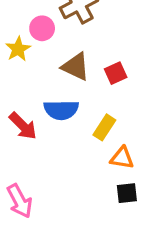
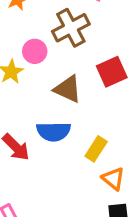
red square: (116, 73) -> (112, 72), moved, size x1.4
orange triangle: (122, 158) -> (113, 179), turned 30

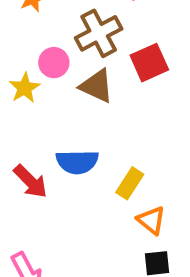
red square: (112, 72) -> (149, 63), moved
brown triangle: (68, 89) -> (97, 86), moved

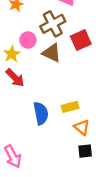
blue semicircle: (77, 162) -> (41, 113), moved, turned -100
red arrow: (30, 181) -> (15, 78), moved
yellow rectangle: (130, 183) -> (70, 107), turned 42

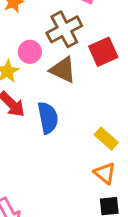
yellow rectangle: (70, 107) -> (106, 139), moved, turned 56
blue semicircle: (41, 113) -> (48, 118), moved

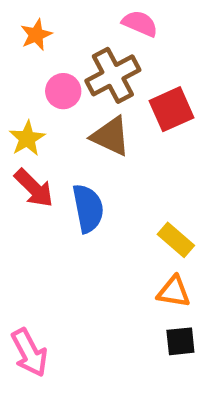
pink circle: (30, 52) -> (63, 91), moved
orange triangle: (105, 173) -> (174, 292), turned -30

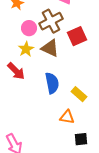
yellow star: (27, 138) -> (26, 49), moved
blue semicircle: (88, 208) -> (52, 83), moved
orange triangle: (174, 292) -> (67, 117), moved

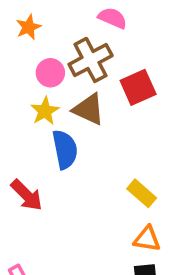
red arrow: (16, 71) -> (27, 195), moved
blue semicircle: (52, 83) -> (65, 149), moved
orange triangle: (67, 117) -> (147, 239), moved

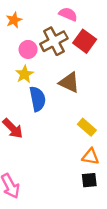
red square: (138, 87) -> (85, 41), moved, turned -30
brown triangle: (89, 109) -> (69, 82), moved

